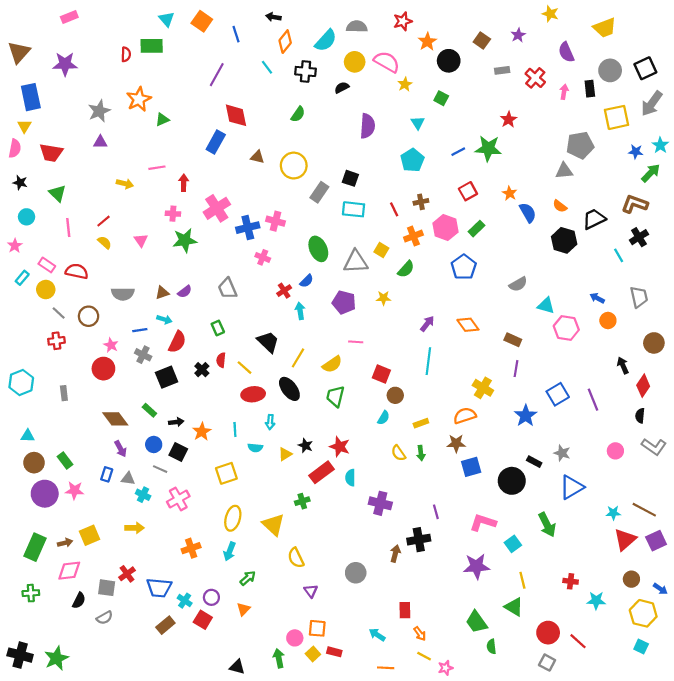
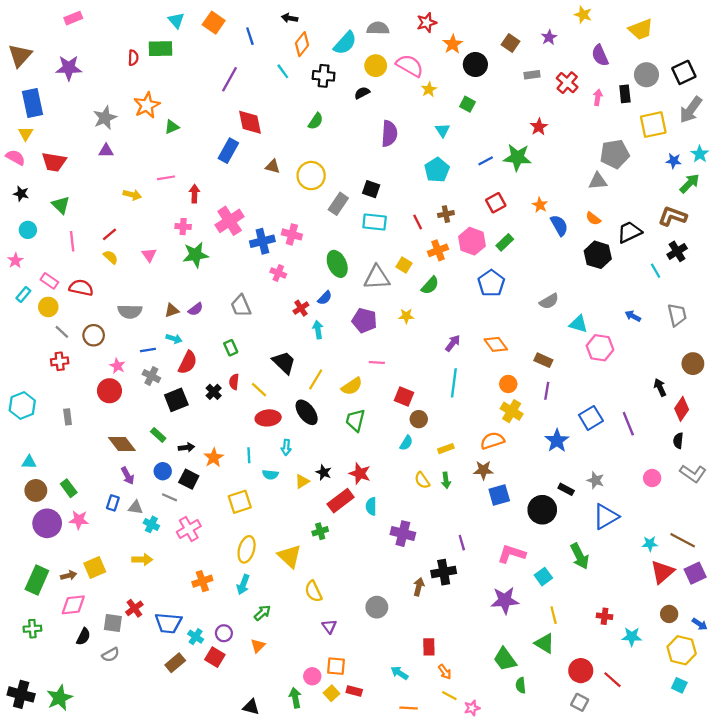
pink semicircle: (15, 148) -> (15, 157), turned -72
orange circle: (608, 321) -> (508, 384), moved

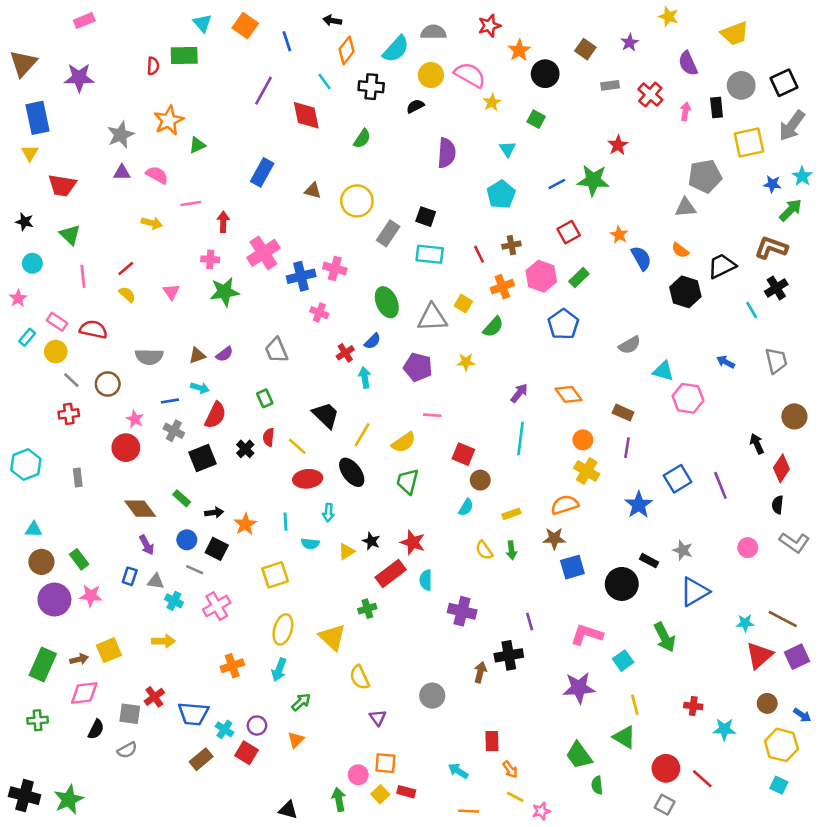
red diamond: (250, 122) -> (306, 115), moved
pink semicircle: (15, 157) -> (157, 175), moved

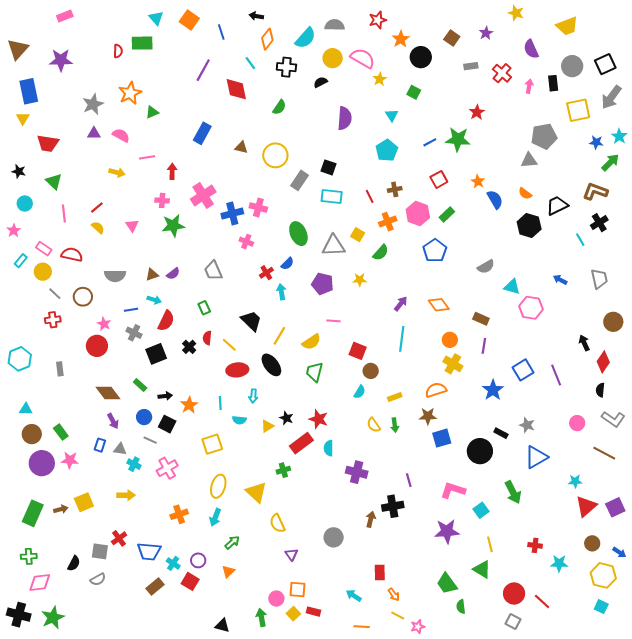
brown line: (783, 619) -> (604, 453), moved
pink diamond: (84, 693) -> (40, 582), moved

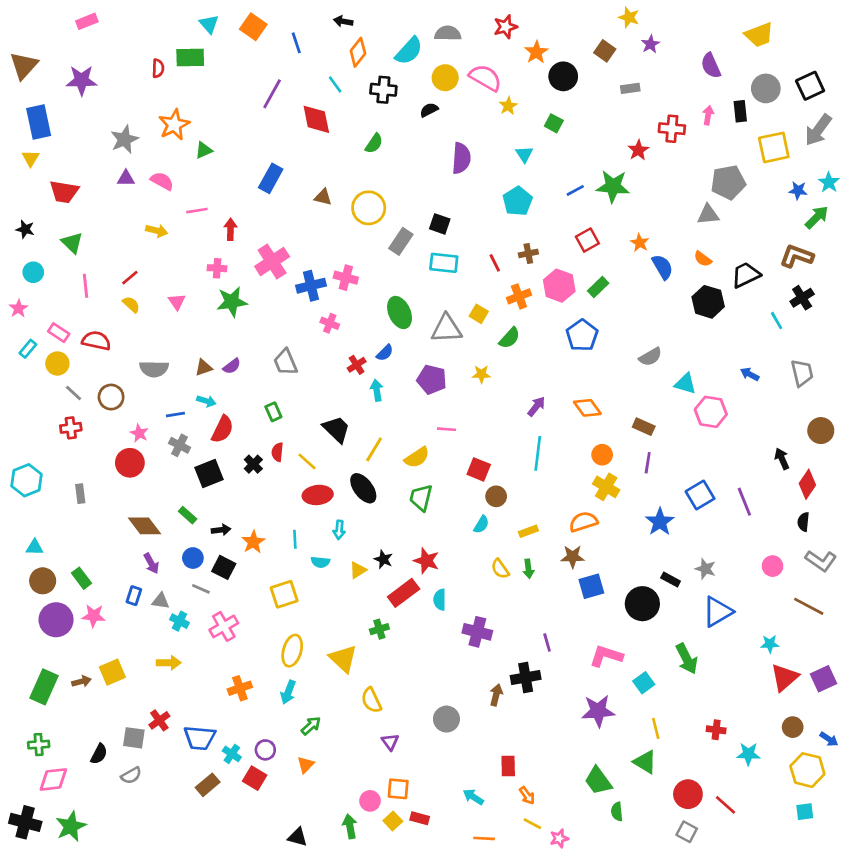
yellow star: (516, 13) -> (629, 17), moved
red cross: (502, 73) -> (672, 129), moved, turned -36
cyan square: (601, 607) -> (805, 812), turned -32

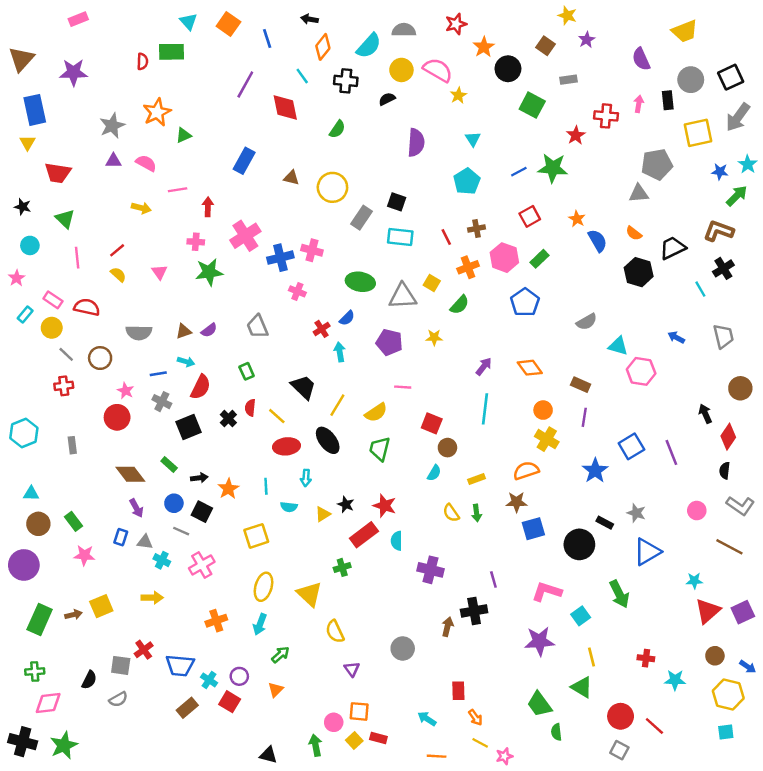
green square: (554, 123) -> (532, 105), moved, size x1.5
green ellipse: (400, 313) -> (360, 282), turned -56
purple circle: (56, 620) -> (24, 565), moved

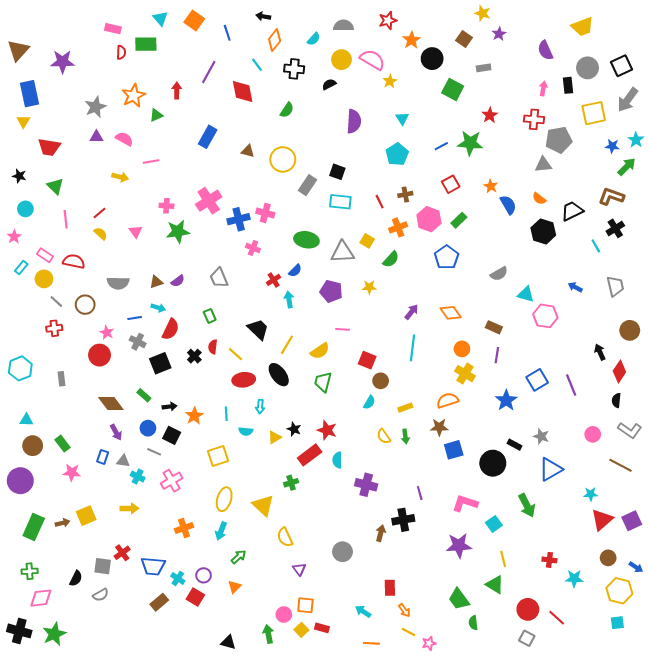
pink rectangle: (78, 19) -> (113, 29), moved, turned 35
cyan semicircle: (369, 46) -> (314, 39), size x0.6
red cross: (606, 116) -> (534, 119), moved
red arrow: (208, 207) -> (177, 90), moved

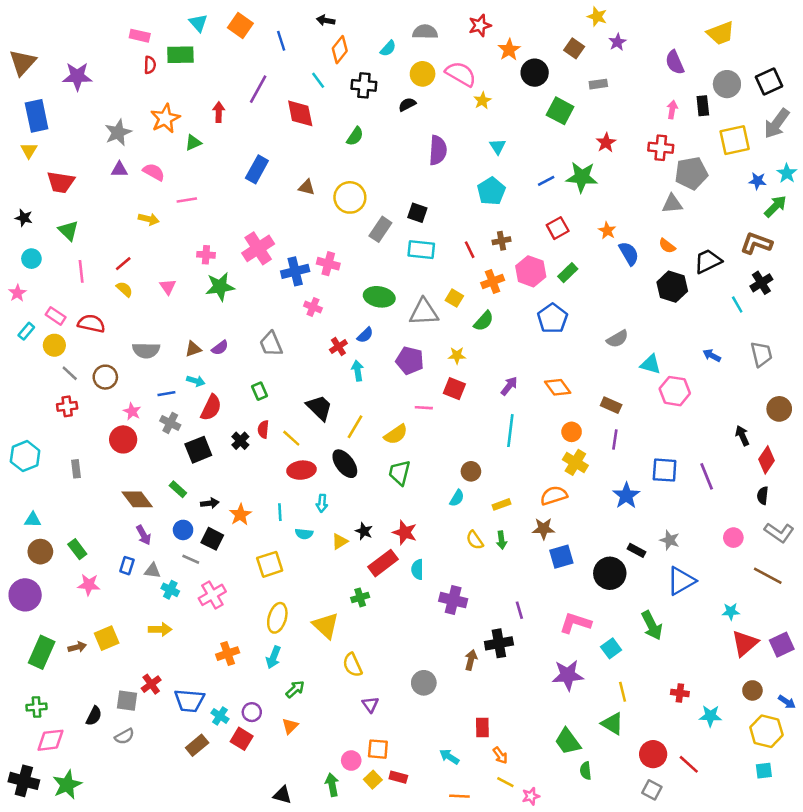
red square: (367, 360) -> (454, 389), moved
blue square: (537, 380) -> (665, 470), turned 35

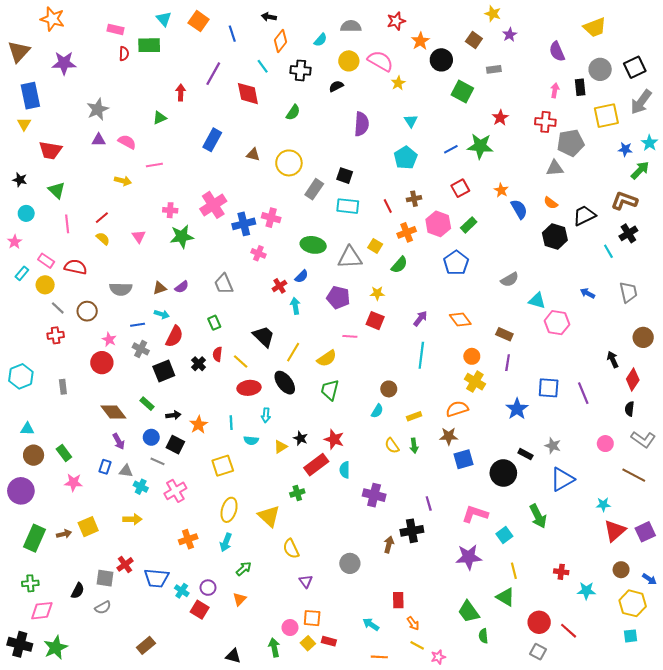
orange star: (165, 118) -> (52, 19), moved, turned -30
brown rectangle: (197, 745) -> (146, 645), moved

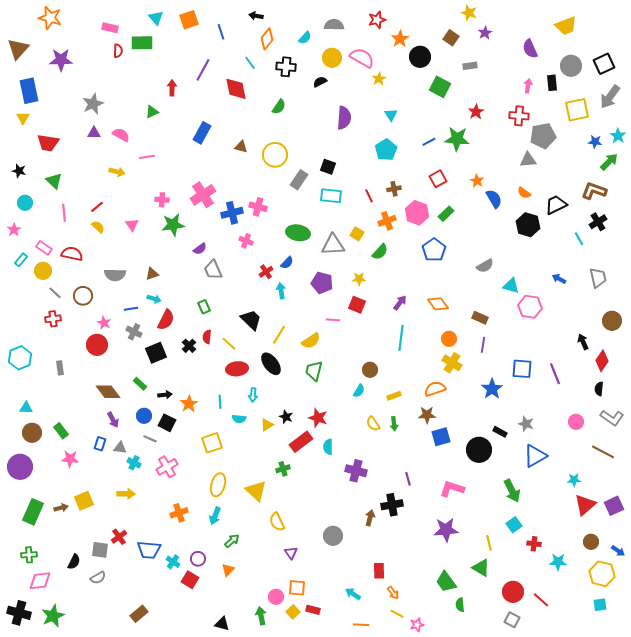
orange square: (199, 21) -> (189, 20), turned 36
purple semicircle: (182, 287) -> (200, 249), moved
cyan square: (504, 535) -> (514, 525), moved

